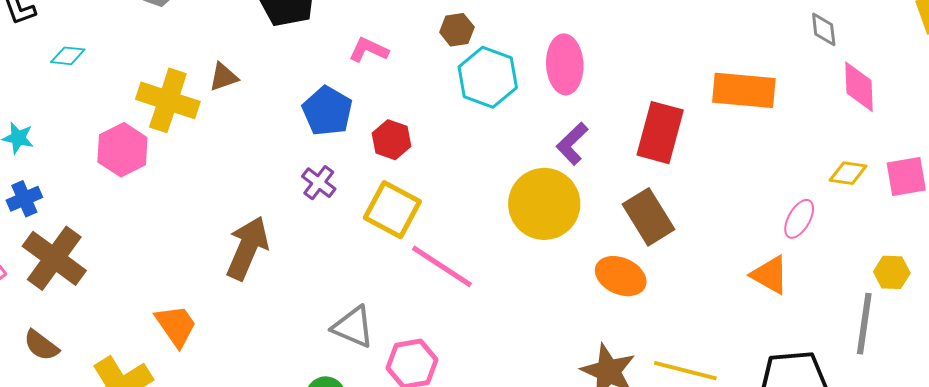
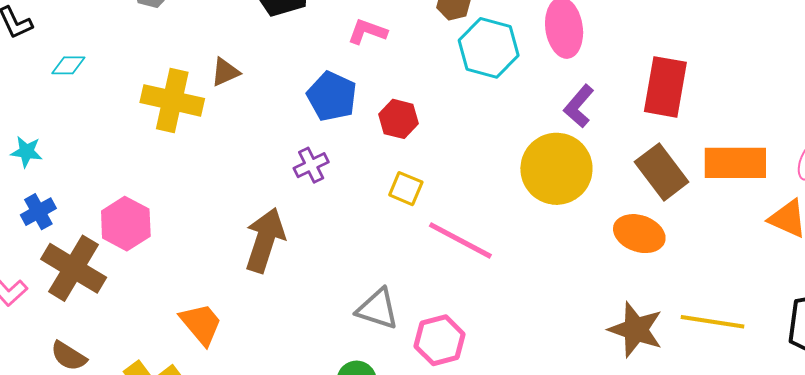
orange rectangle: (744, 90) -> (735, 163), moved
pink hexagon: (122, 150) -> (126, 224), moved
purple cross: (319, 183) -> (311, 165), moved, turned 32
yellow square: (392, 210) -> (406, 189), size x0.6

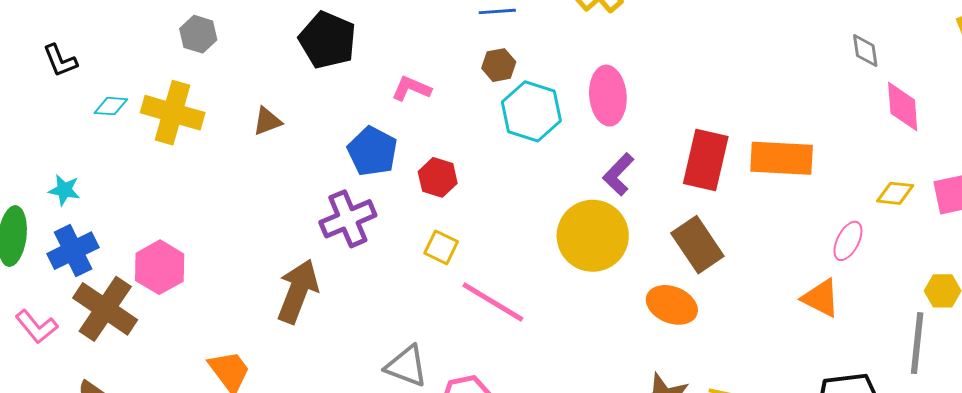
yellow cross: (172, 100) -> (173, 113), moved
orange rectangle: (735, 163) -> (782, 158), moved
purple cross: (311, 165) -> (348, 219), size x1.6
blue cross: (38, 212) -> (73, 251), size x1.4

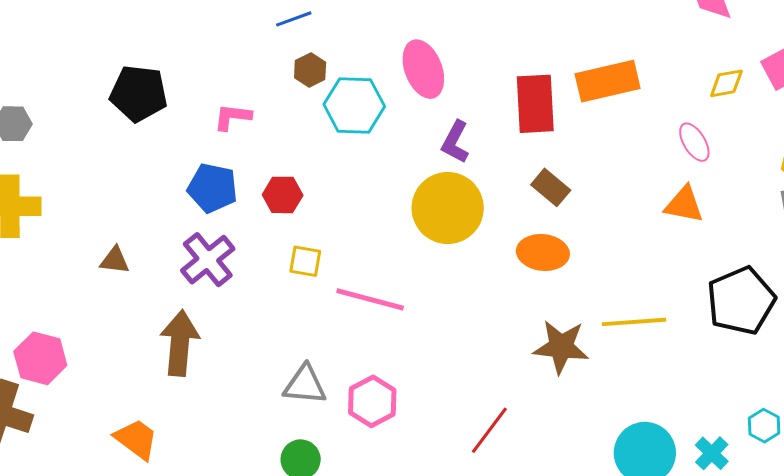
brown triangle: (267, 121) -> (115, 260), moved, turned 44
pink ellipse: (848, 241) -> (694, 142), turned -42
brown rectangle: (697, 245) -> (551, 187), size x0.7

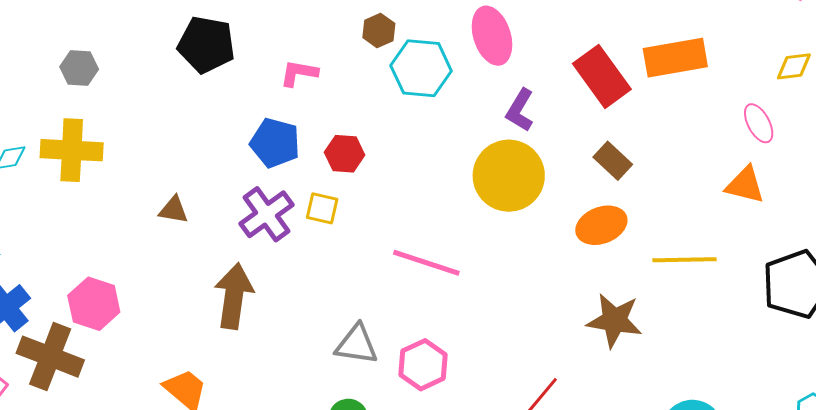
red rectangle: (535, 104) -> (602, 76), turned -36
orange ellipse: (543, 252) -> (601, 225), turned -30
yellow square: (305, 261) -> (322, 208), moved
yellow line: (634, 322) -> (684, 260), moved

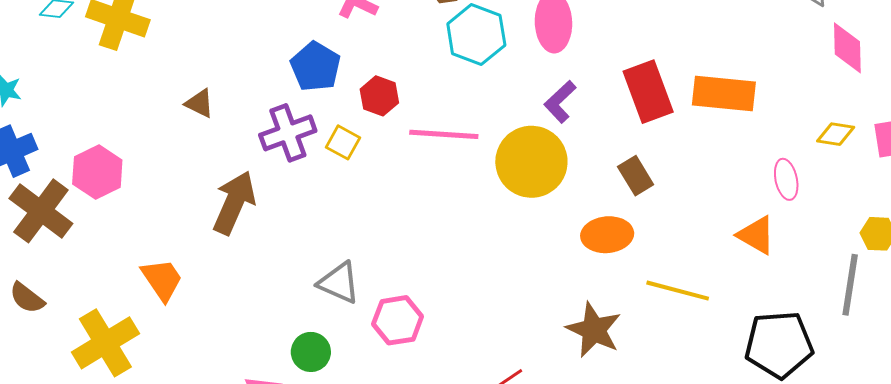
pink line: (426, 263) -> (444, 134), moved, turned -30

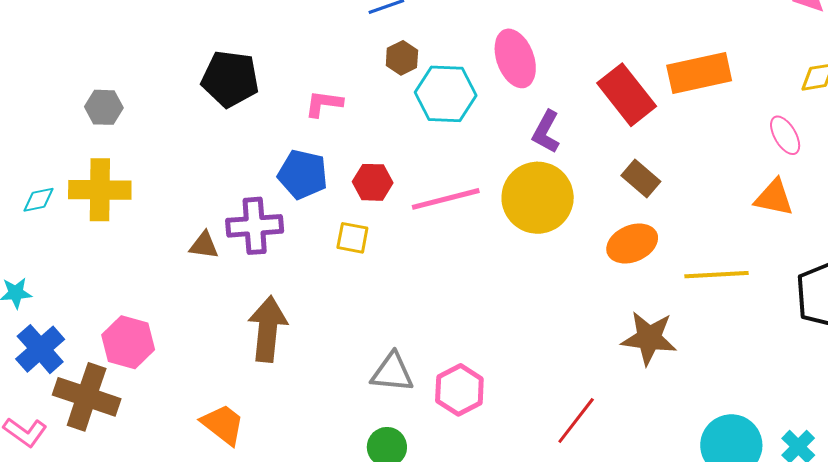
purple cross: (288, 133) -> (255, 226), moved, turned 34

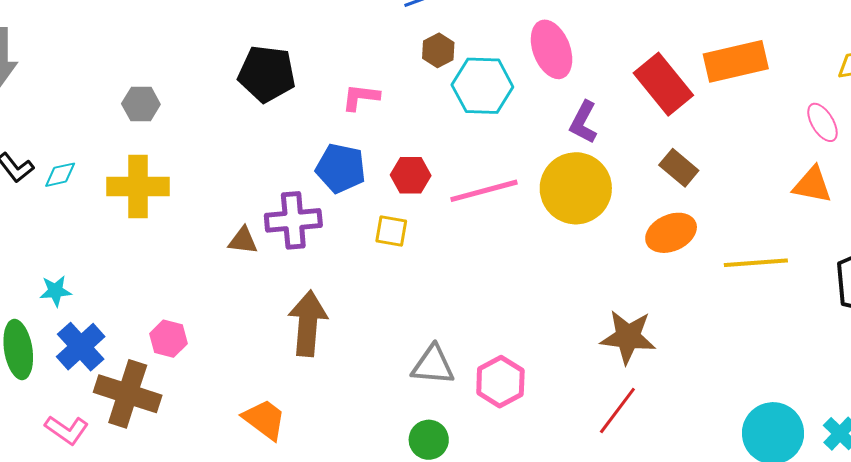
cyan diamond: (39, 200) -> (60, 175), moved
brown star: (649, 338) -> (628, 337), moved
pink hexagon: (128, 342) -> (168, 339), size x0.7

